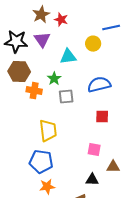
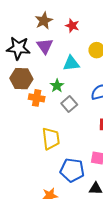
red star: (61, 20) -> (72, 26), moved
gray square: (66, 97) -> (69, 104), turned -35
blue pentagon: (41, 162) -> (72, 170), moved

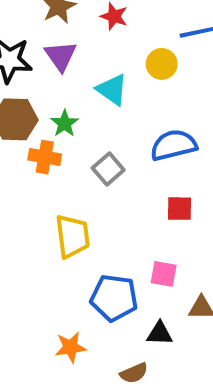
cyan triangle: (71, 63) -> (112, 90), turned 42
green star: (57, 86) -> (65, 123), moved

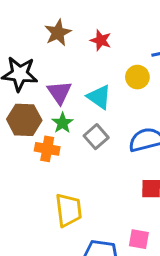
purple triangle: (61, 56) -> (59, 92), moved
gray square: (108, 169) -> (96, 137), moved

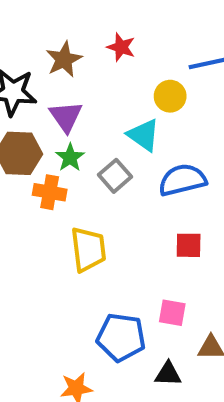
brown star: (58, 33) -> (64, 59), moved
cyan triangle: (99, 97) -> (144, 135), moved
yellow trapezoid: (69, 210) -> (88, 249), moved

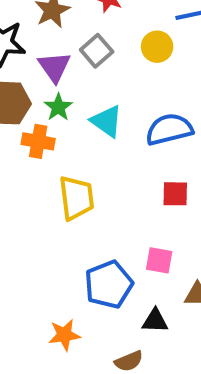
cyan triangle: (144, 135) -> (107, 121), moved
gray square: (115, 176) -> (97, 51), moved
blue pentagon: (121, 337) -> (109, 285), turned -30

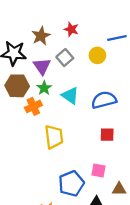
orange cross: (38, 141) -> (33, 106), turned -35

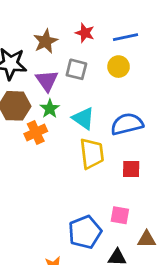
blue line: (117, 38) -> (126, 37), moved
gray square: (65, 58) -> (76, 69), turned -35
yellow trapezoid: (54, 137) -> (92, 154), moved

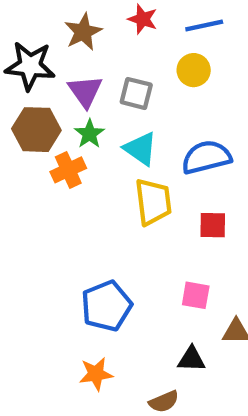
gray square: (76, 69) -> (136, 93), moved
blue pentagon: (85, 232) -> (106, 306), moved

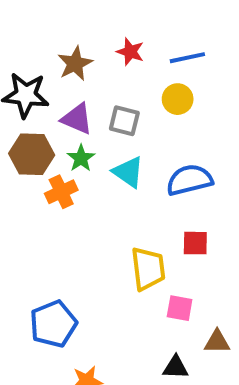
purple triangle: (85, 91) -> (77, 119), turned -32
yellow trapezoid: (153, 202) -> (148, 269), moved
blue pentagon: (106, 306) -> (53, 324), moved

